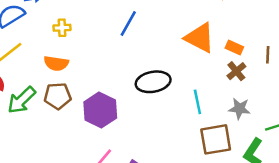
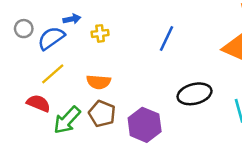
yellow cross: (62, 28) -> (100, 33), moved
brown pentagon: (58, 96) -> (102, 114), turned 30

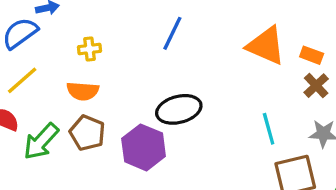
yellow cross: (100, 33) -> (90, 49), moved
black ellipse: (195, 94) -> (179, 109), moved

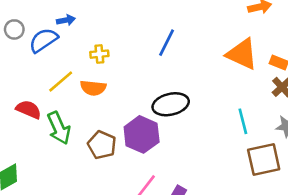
yellow line: (22, 80) -> (61, 82), moved
brown pentagon: (87, 133) -> (102, 145), moved
green arrow: (41, 141) -> (59, 128), turned -68

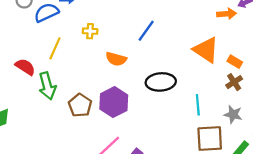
yellow line: (61, 82) -> (55, 48), turned -35
orange semicircle: (93, 88) -> (116, 59), moved
black ellipse: (171, 104) -> (161, 82), moved

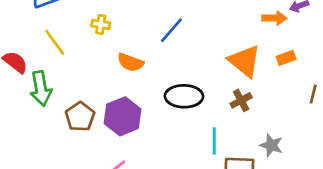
yellow line: (55, 48) -> (55, 42), turned -65
orange rectangle: (235, 62) -> (286, 58), moved, turned -56
brown cross: (234, 82) -> (241, 100), moved
cyan line: (198, 105) -> (214, 141), moved

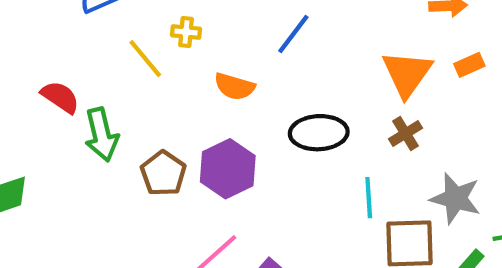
yellow line: (55, 42) -> (145, 59), moved
orange triangle: (244, 61) -> (407, 74), turned 30
gray star: (271, 145) -> (456, 198), size x1.4

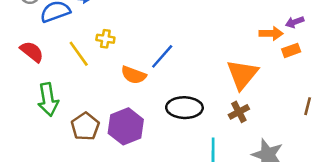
blue line: (293, 34) -> (162, 56), moved
orange rectangle: (469, 65) -> (291, 50), moved
red semicircle: (60, 97) -> (32, 52), moved

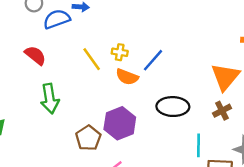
yellow cross: (105, 39) -> (120, 52), moved
yellow line: (79, 54) -> (92, 59), moved
brown pentagon: (85, 127) -> (88, 138), moved

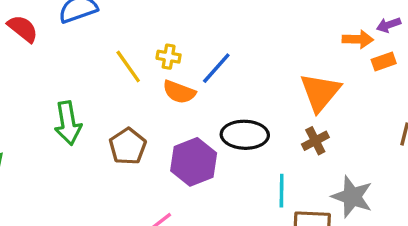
red semicircle: (35, 55) -> (23, 29), moved
purple hexagon: (120, 123) -> (194, 162), moved
brown pentagon: (88, 138) -> (128, 146), moved

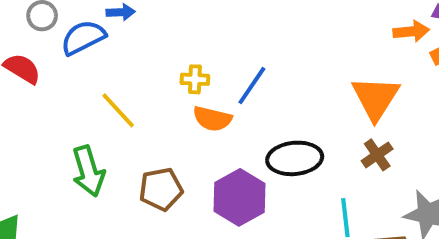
yellow line: (128, 67) -> (118, 110), moved
brown pentagon: (128, 146) -> (161, 189), turned 30

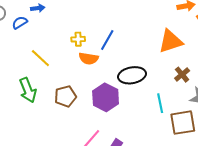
blue semicircle: (83, 38) -> (20, 23), size x0.7
orange triangle: (375, 98) -> (171, 41), turned 44
brown cross: (377, 155) -> (182, 75), moved

